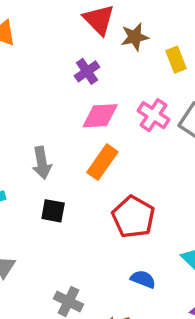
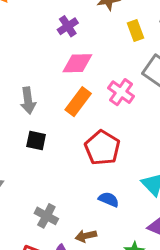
yellow rectangle: (176, 60) -> (135, 30), moved
pink cross: (153, 115) -> (121, 92), moved

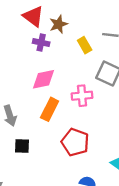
purple cross: (68, 26) -> (41, 43), moved, turned -35
pink cross: (121, 92) -> (82, 96), turned -30

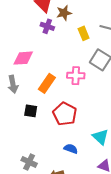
pink diamond: (43, 79) -> (23, 58), moved
black square: (22, 146) -> (31, 111), moved

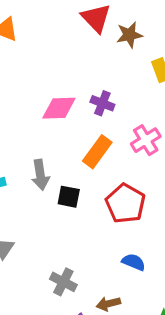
purple cross: (47, 26) -> (102, 103), moved
pink cross: (76, 76) -> (146, 140), turned -36
gray arrow: (13, 84) -> (40, 175), moved

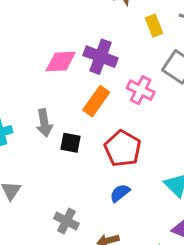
purple cross: (102, 103) -> (101, 57), size x1.5
pink cross: (146, 140) -> (141, 90), turned -32
blue semicircle: (134, 262) -> (120, 193), moved, turned -60

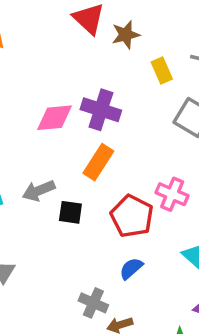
pink cross: (141, 90) -> (172, 194), moved
gray arrow: (44, 123) -> (39, 191), turned 80
gray cross: (66, 221) -> (93, 303), moved

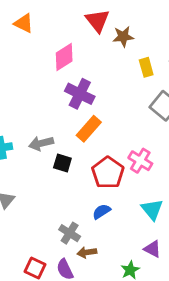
purple cross: (101, 110) -> (80, 94), moved
pink diamond: (55, 118) -> (64, 57), moved, turned -36

